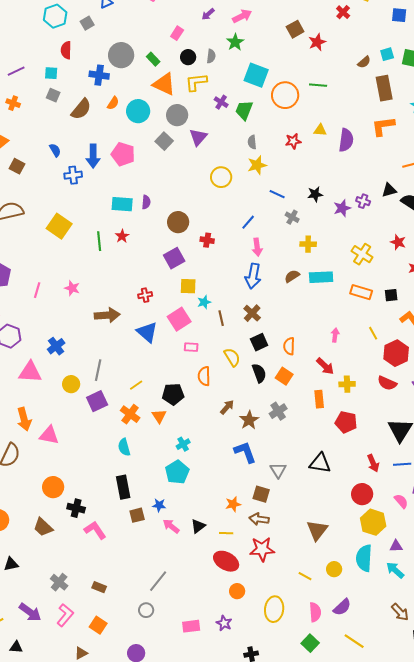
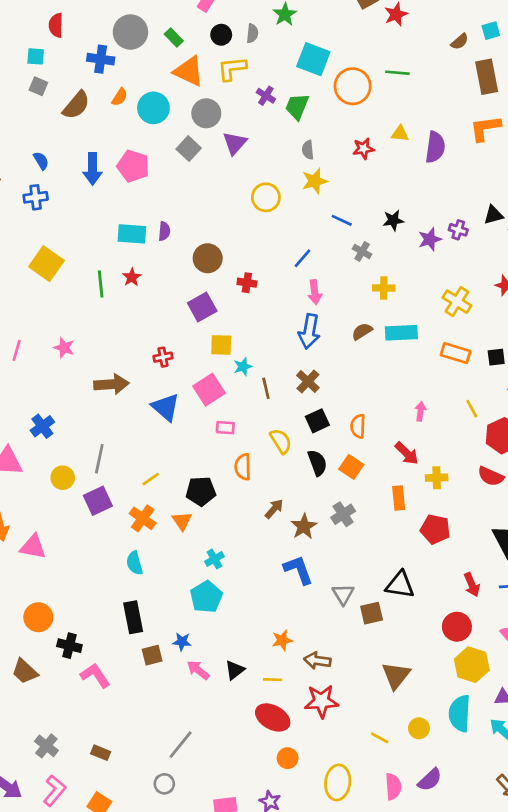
blue cross: (73, 175) -> (36, 197), moved
brown square: (261, 494) -> (372, 613), moved, turned -30

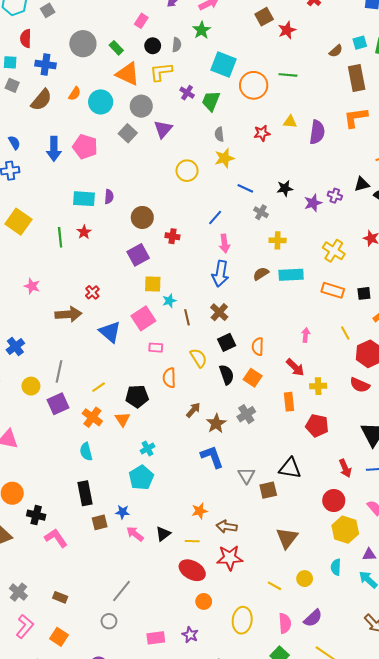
blue cross: (101, 59) -> (46, 65), moved
red cross: (163, 357) -> (92, 292), moved, turned -32
cyan semicircle: (460, 713) -> (336, 567), size x0.6

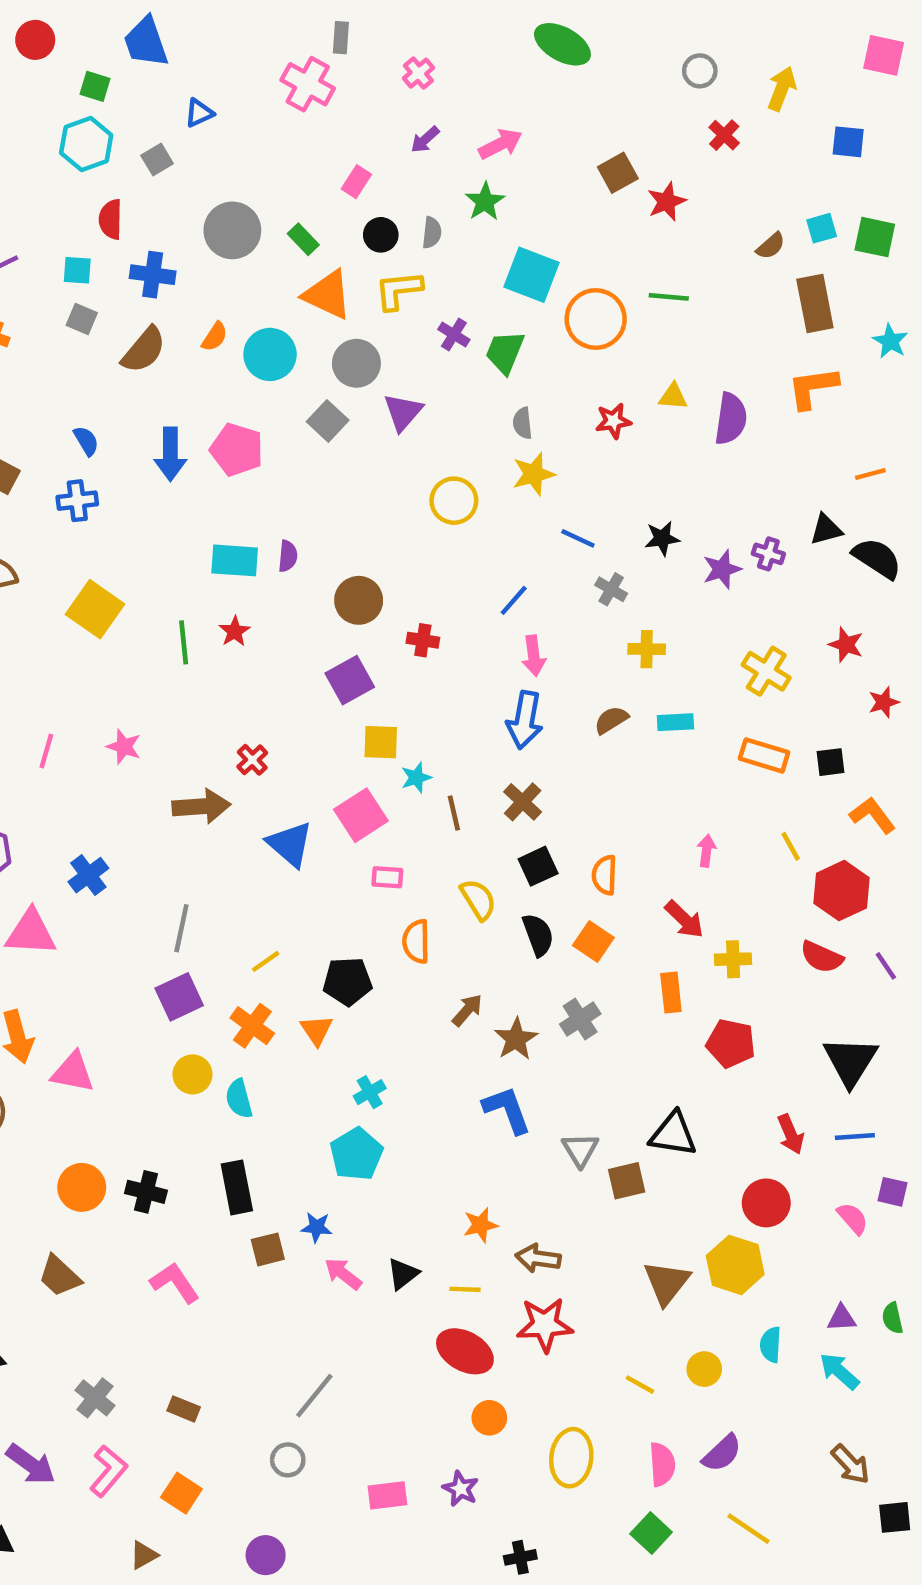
cyan rectangle: (291, 275) -> (675, 722), size x0.7
yellow circle: (31, 386) -> (192, 1074), moved
black cross: (36, 515) -> (146, 1192), moved
yellow hexagon: (345, 530) -> (735, 1265), moved

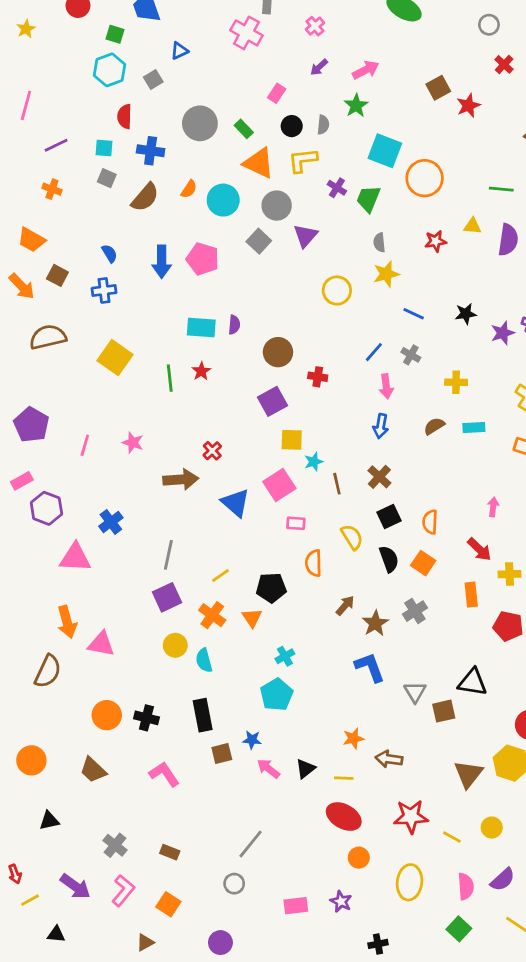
green line: (669, 297) -> (501, 189), moved
gray cross: (611, 589) -> (411, 355), moved
blue arrow: (525, 720) -> (381, 426), size x0.7
red star: (545, 1325) -> (411, 817), moved

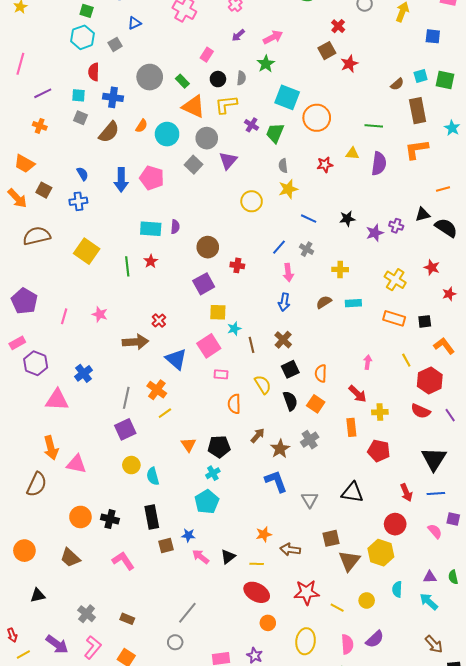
red cross: (504, 64) -> (338, 26), moved
black pentagon: (271, 588) -> (219, 447), moved
orange cross: (212, 615) -> (157, 390), moved
brown square: (444, 711) -> (331, 538), moved

